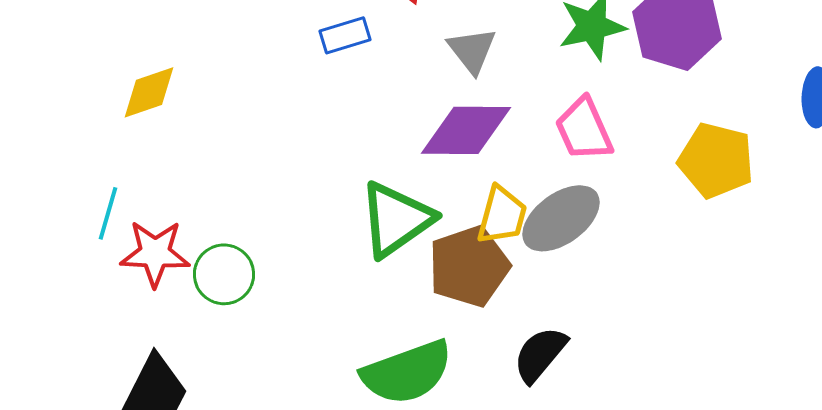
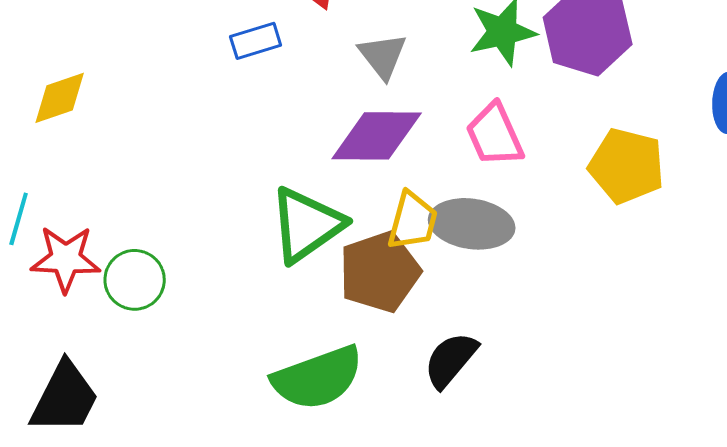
gray ellipse: (561, 218) -> (472, 224), turned 44

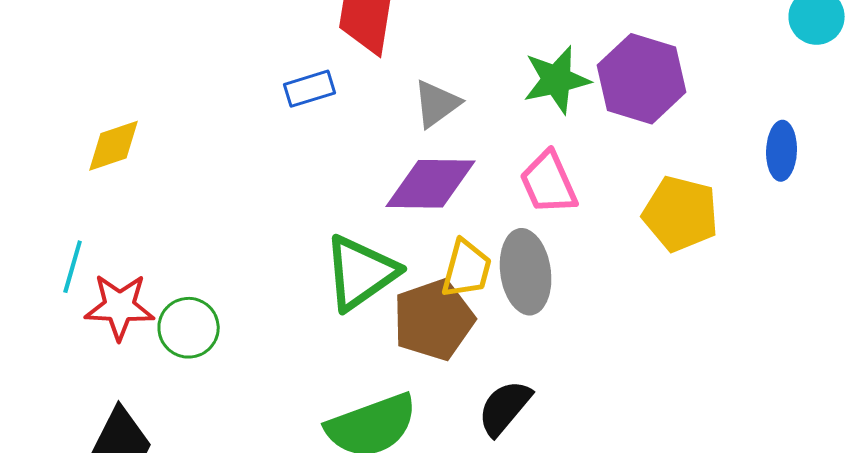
gray triangle: (383, 56) -> (437, 104), turned 32
gray ellipse: (472, 224) -> (526, 272), turned 74

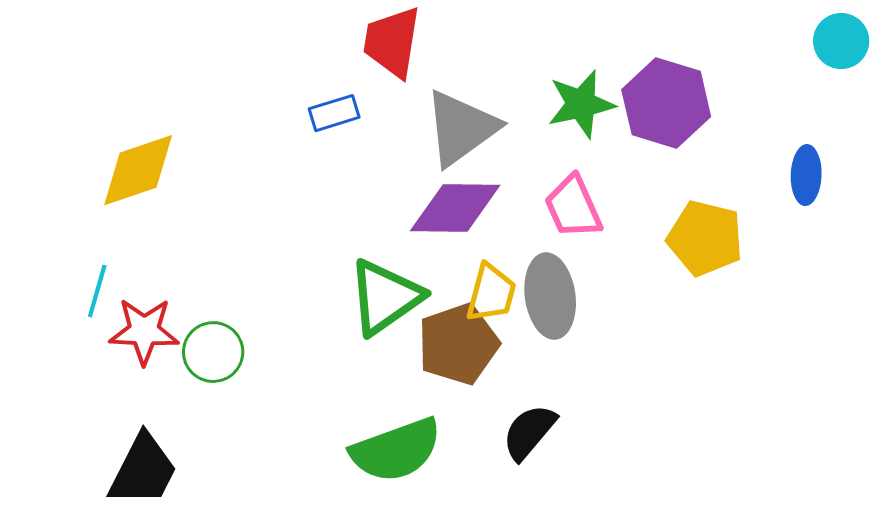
gray triangle: (437, 104) -> (461, 128), size x1.6
yellow diamond: (114, 146) -> (138, 170), size x1.4

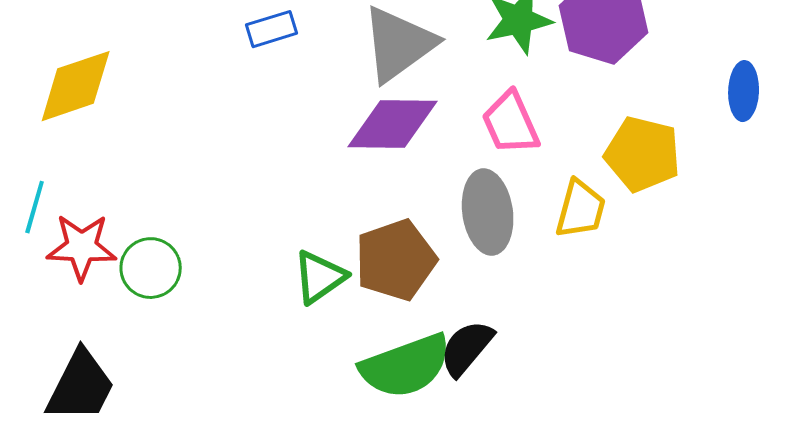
yellow trapezoid: (491, 293) -> (581, 209), moved
green triangle: (385, 297) -> (320, 277), moved, size x0.7
green semicircle: (396, 450) -> (406, 366), moved

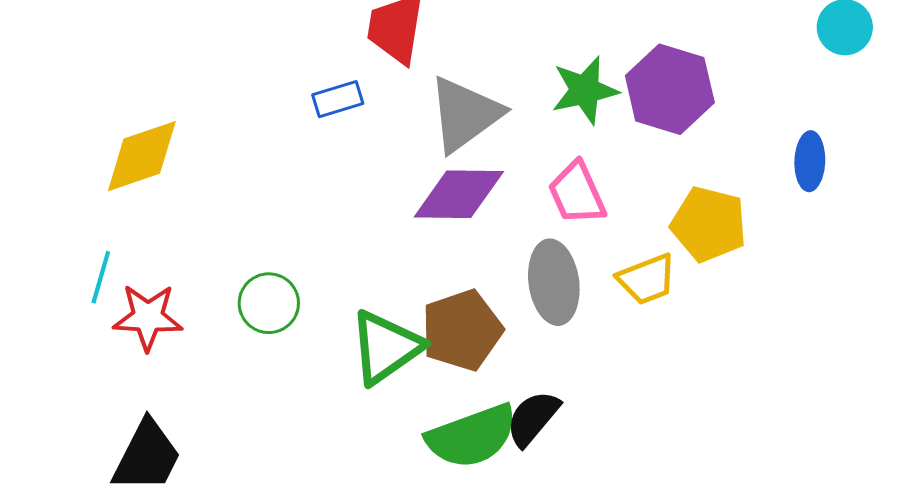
yellow trapezoid: (581, 209) -> (647, 279), turned 54
green circle: (151, 268) -> (269, 303), moved
green triangle: (320, 277) -> (386, 347), size x1.4

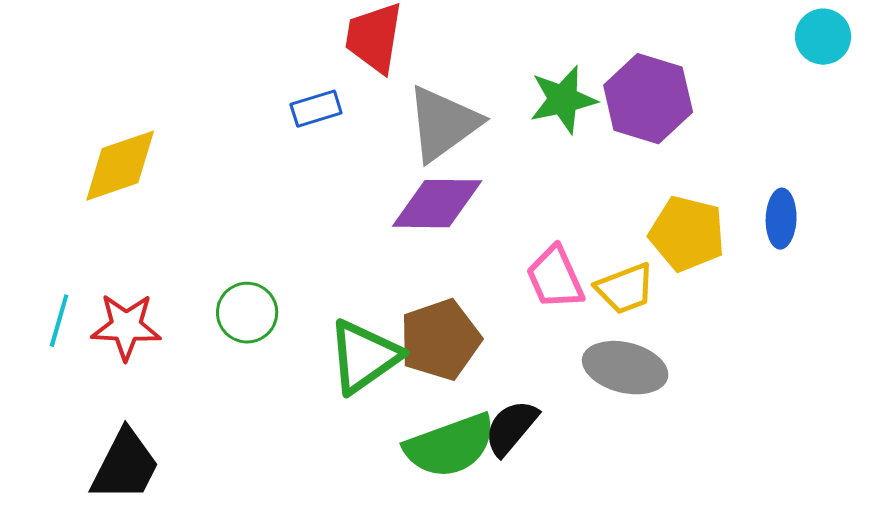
blue ellipse: (810, 161) -> (781, 219), moved
pink trapezoid: (577, 193) -> (555, 278), moved
cyan line: (101, 277) -> (59, 321), moved
gray ellipse: (554, 282) -> (625, 368), moved, turned -68

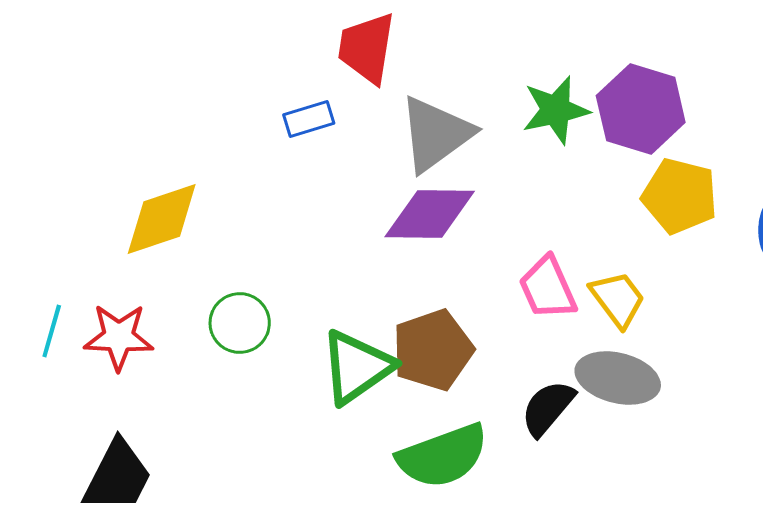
yellow diamond: (120, 166) -> (162, 219), moved
yellow pentagon: (687, 234) -> (680, 196), moved
yellow trapezoid: (625, 289) -> (618, 299), turned -106
black semicircle: (511, 428) -> (548, 408), moved

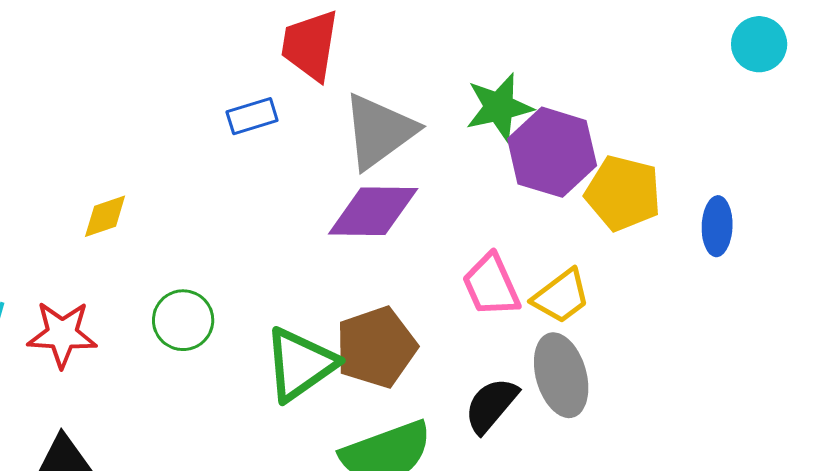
purple hexagon: (641, 109) -> (552, 152), moved
yellow diamond: (162, 219) -> (105, 216), size x0.6
yellow trapezoid: (618, 299) -> (561, 296), turned 90
gray ellipse: (618, 378) -> (561, 375), turned 60

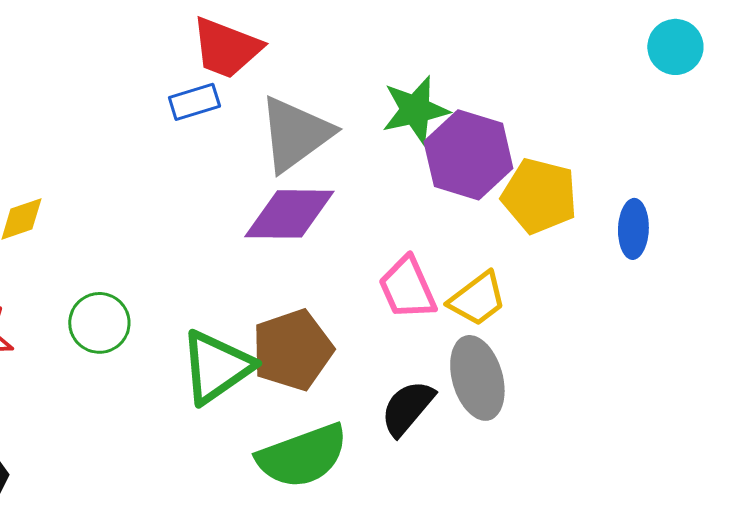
red trapezoid: (310, 45) -> (226, 48), turned -78
blue rectangle: (252, 116) -> (194, 102), moved

